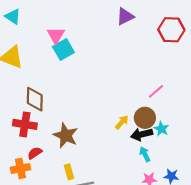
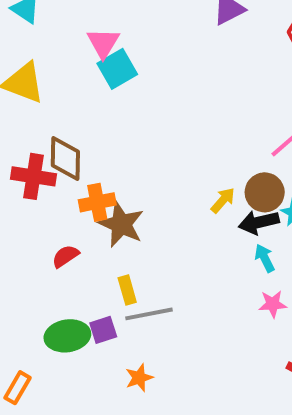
red cross: (25, 124) -> (33, 176), moved
orange cross: (20, 168) -> (97, 202), moved

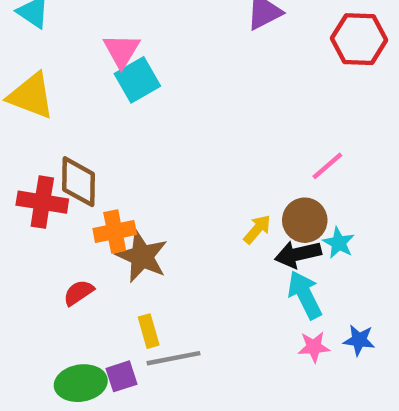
cyan arrow: (265, 258) -> (305, 295), size x1.5

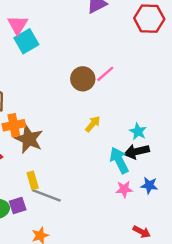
pink line: (327, 166) -> (105, 74), moved
brown circle: (305, 220) -> (83, 79), moved
black arrow: (298, 254) -> (137, 152), moved
gray line: (174, 358) -> (46, 195), turned 32

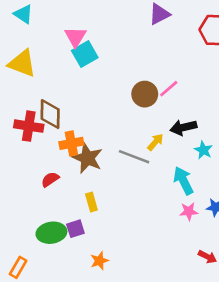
black arrow: (137, 152) -> (183, 127), moved
gray line: (46, 195) -> (134, 157), moved

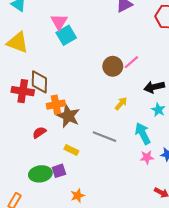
black arrow: (183, 127) -> (154, 87), moved
gray line: (134, 157) -> (104, 137), moved
yellow rectangle: (91, 202) -> (71, 150), turned -48

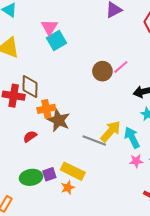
yellow arrow: (121, 104) -> (111, 131), moved, size x1.6
yellow rectangle: (71, 150) -> (73, 171), moved, size x1.6
orange star: (78, 196) -> (68, 188), moved

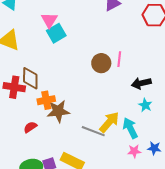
pink line: (121, 67) -> (119, 59), turned -42
brown star: (59, 120) -> (58, 111), turned -30

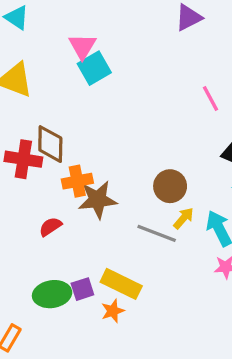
pink line: (119, 59) -> (211, 99), moved, turned -35
brown circle: (101, 63) -> (170, 186), moved
yellow arrow: (109, 122) -> (184, 218), size x0.6

